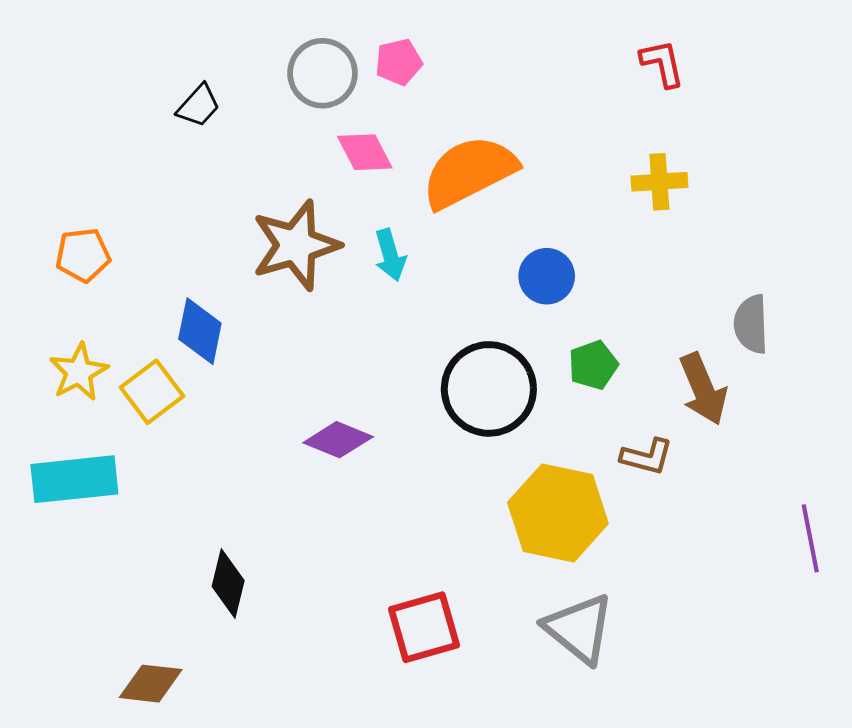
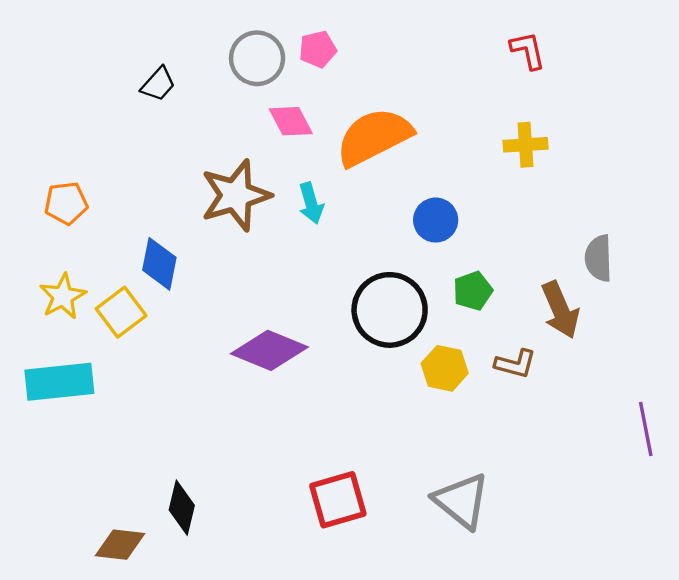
purple diamond: (338, 440) -> (269, 350), size x1.4
yellow hexagon: (558, 513) -> (445, 368), moved, size x0.6
black diamond: (228, 583) -> (182, 508), moved

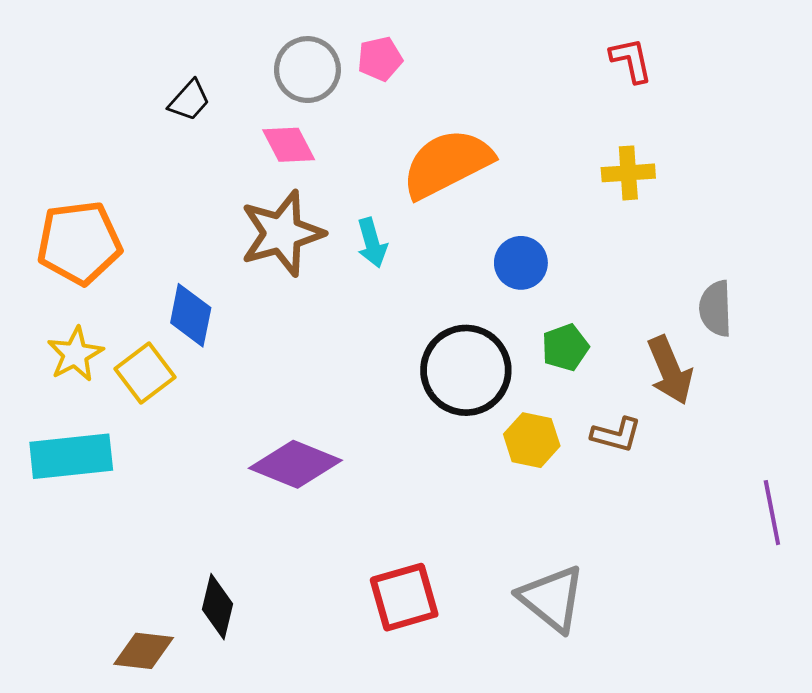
pink diamond: (291, 121) -> (289, 145), moved
orange pentagon: (66, 203) -> (79, 243), size x1.6
purple diamond: (269, 350) -> (295, 464), moved

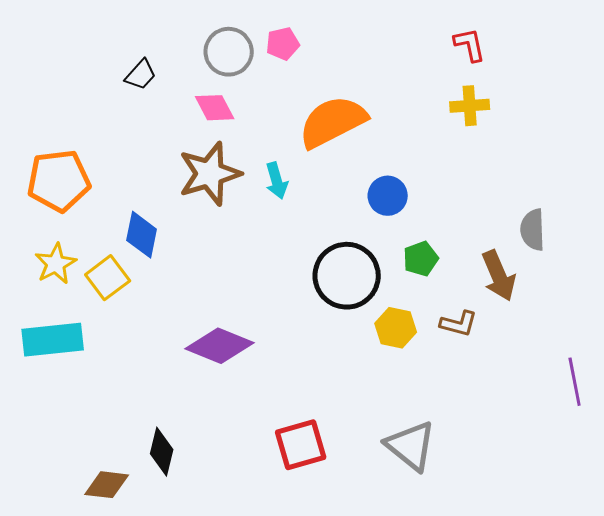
yellow cross: (628, 173) -> (470, 106), moved

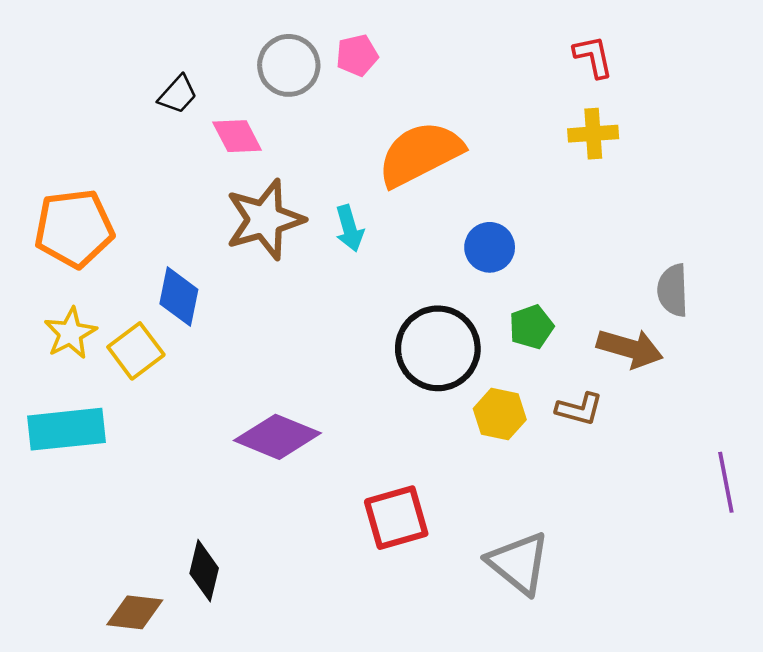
pink diamond: (215, 108) -> (237, 136), moved
brown arrow: (499, 276) -> (630, 348), turned -51
red square: (301, 445) -> (396, 518), moved

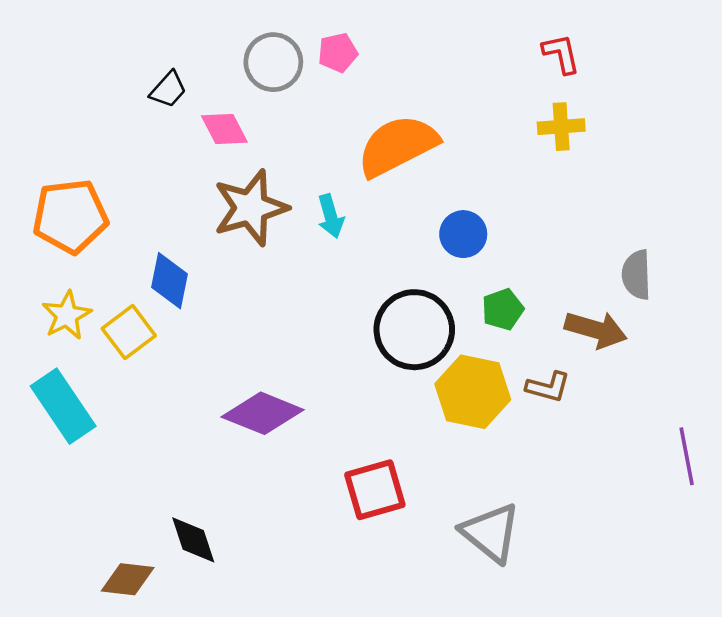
yellow hexagon: (500, 414) -> (473, 392), size x1.5
cyan rectangle: (66, 429) -> (63, 406), turned 62
black diamond: (204, 571) -> (193, 540), turned -32

